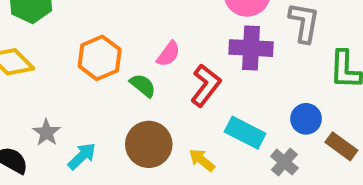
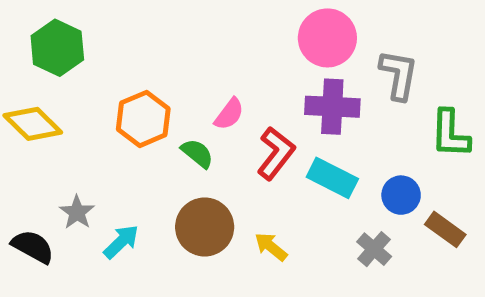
cyan rectangle: (245, 133) -> (332, 178), moved

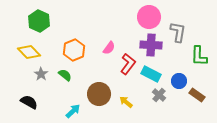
green semicircle: (197, 153) -> (65, 75), moved
gray star: (77, 212) -> (41, 74), moved
cyan arrow: (121, 242) -> (73, 111), moved
gray cross: (374, 249) -> (159, 95), moved

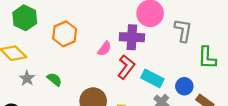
purple cross: (151, 45) -> (132, 37), moved
orange hexagon: (74, 50) -> (65, 34), moved

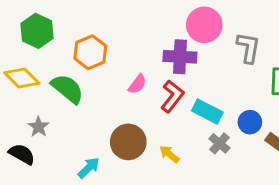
pink semicircle: (105, 49) -> (137, 84), moved
gray star: (27, 78) -> (39, 127), moved
green semicircle: (54, 79) -> (67, 89), moved, size x1.6

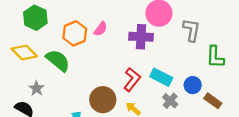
pink semicircle: (137, 84) -> (101, 29), moved
red L-shape: (172, 96) -> (132, 79), moved

